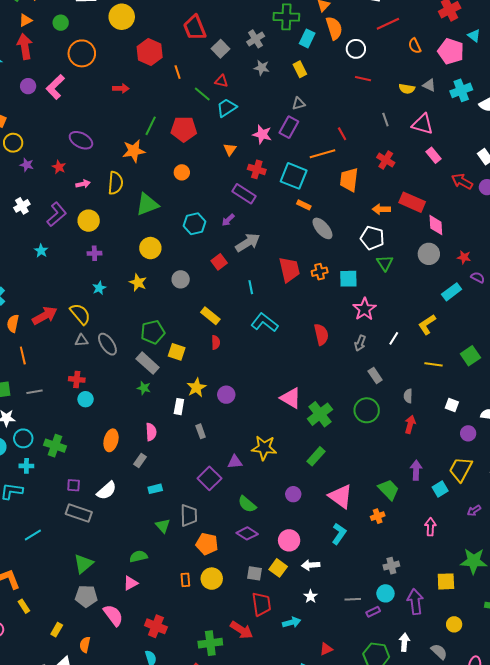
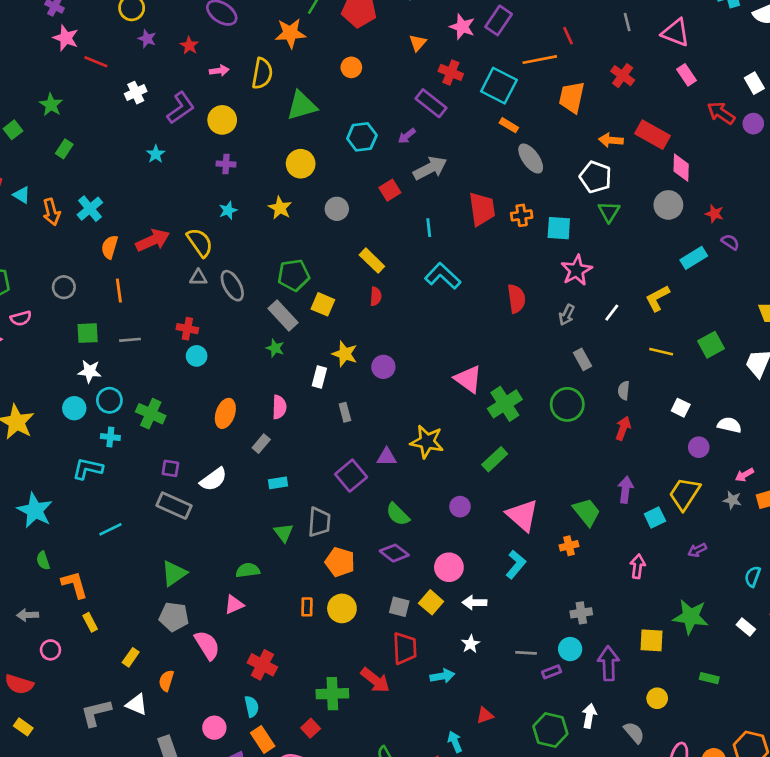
yellow star: (196, 388) -> (345, 354), turned -30

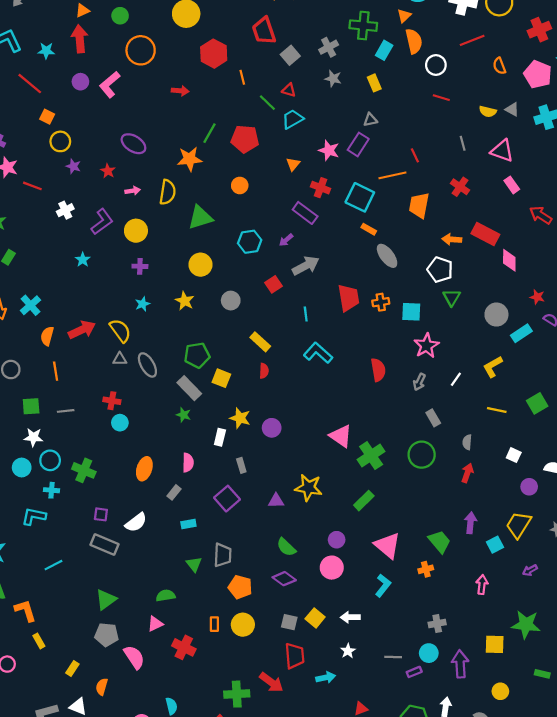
gray circle: (668, 205) -> (496, 315), moved
purple square: (351, 476) -> (227, 499), moved
pink circle: (449, 567) -> (332, 568), moved
red cross: (262, 665) -> (184, 647), moved

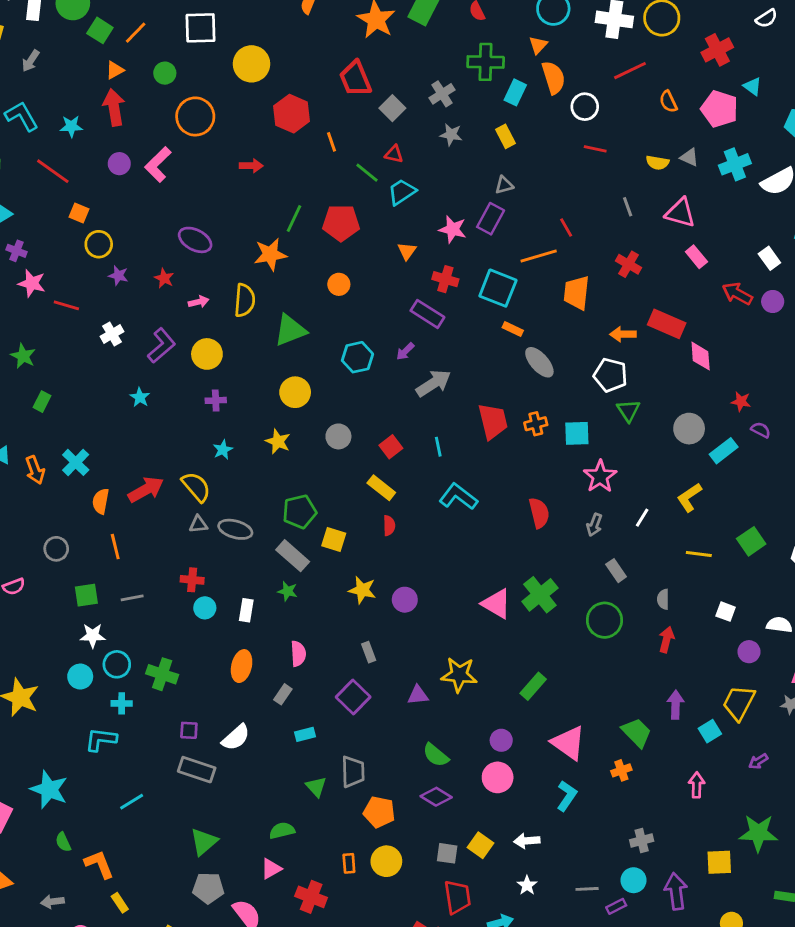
red square: (273, 284) -> (391, 447), moved
gray ellipse: (147, 365) -> (235, 529), turned -40
white rectangle: (220, 437) -> (246, 610), moved
green cross: (371, 456) -> (540, 595), moved

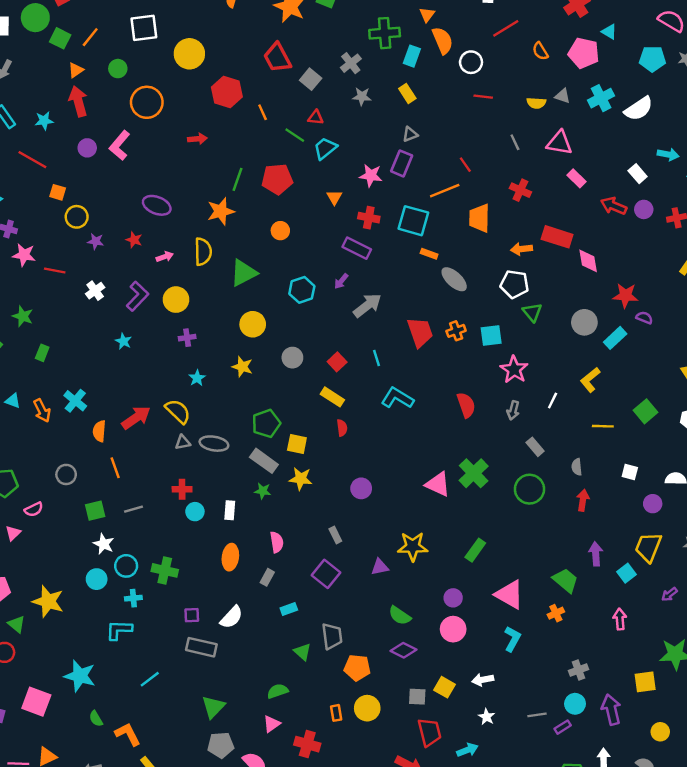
red star: (741, 401) -> (625, 296), size x1.5
yellow star: (362, 590) -> (301, 479), moved
white star: (93, 636) -> (104, 544), turned 30

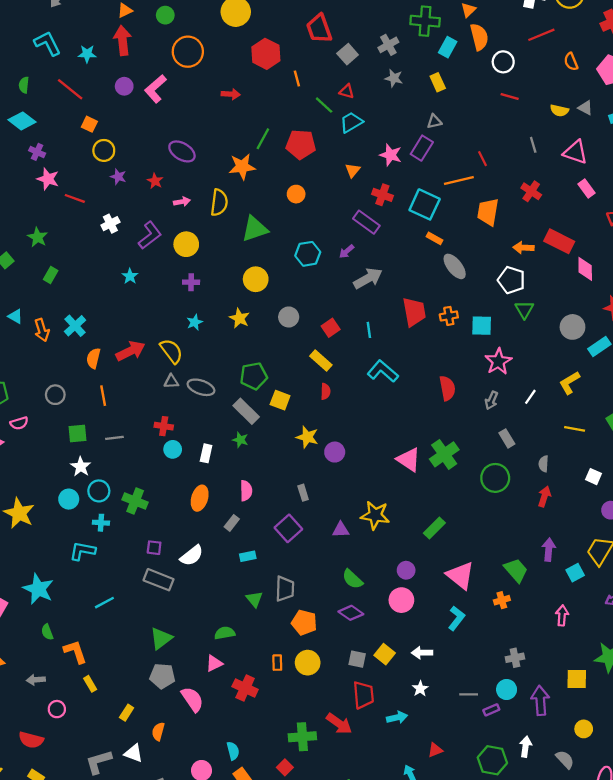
yellow star: (301, 479) -> (307, 437), moved

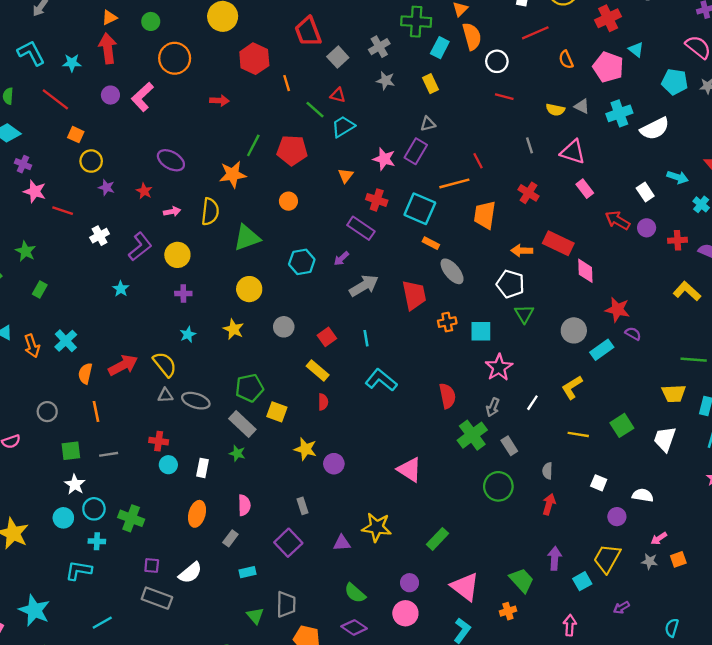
red trapezoid: (414, 312) -> (414, 295), moved
green cross: (444, 454) -> (472, 435), moved

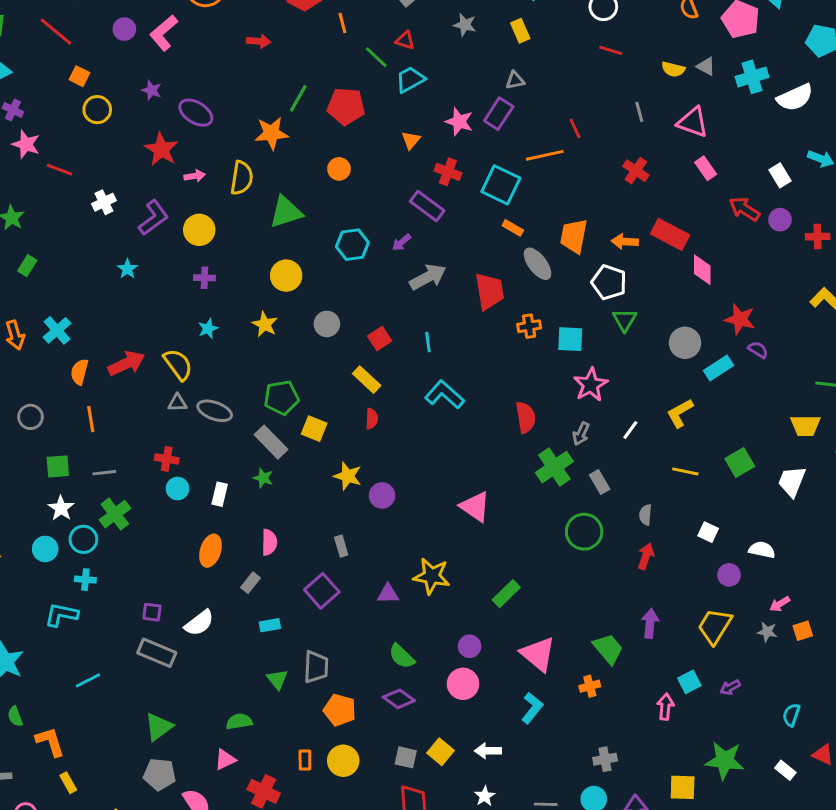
purple star: (106, 187) -> (152, 90), moved
red star: (144, 191) -> (161, 149), size x1.6
orange trapezoid: (485, 215) -> (574, 236), moved
green cross: (131, 518) -> (115, 514), moved, turned 30
cyan square: (582, 581) -> (689, 682), moved

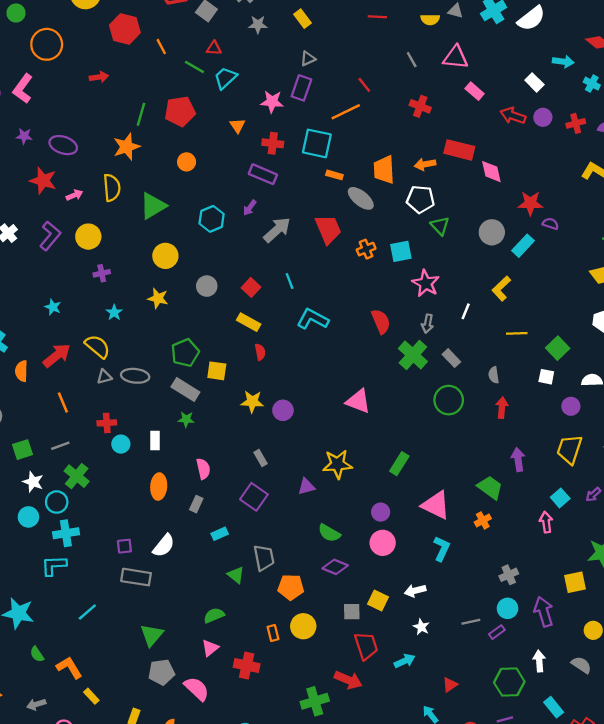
cyan star: (127, 269) -> (53, 307), moved
orange line: (91, 419) -> (63, 402), moved
green square: (740, 463) -> (558, 348), moved
cyan cross: (85, 580) -> (66, 533), size x1.5

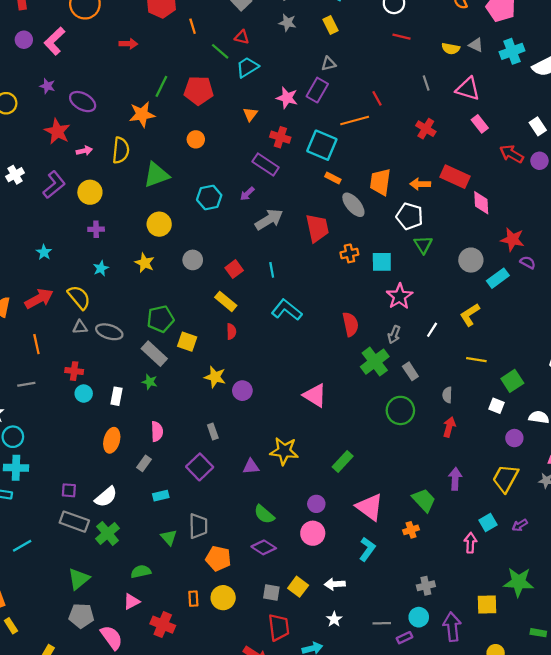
green cross: (77, 476) -> (108, 533), moved

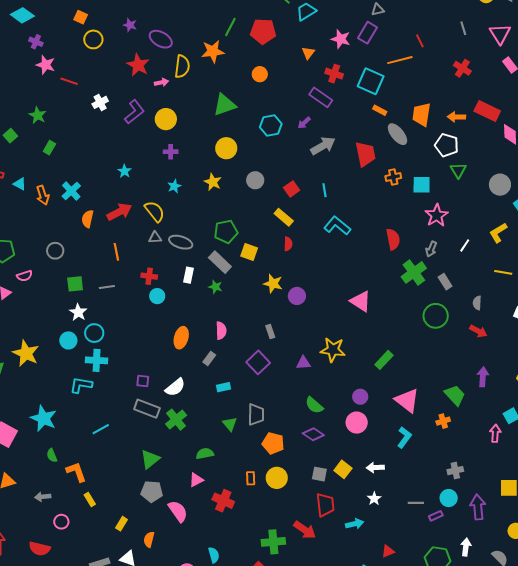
pink triangle: (468, 89) -> (500, 34), turned 40
yellow semicircle: (121, 150) -> (182, 66), moved
white rectangle: (117, 396) -> (188, 275), moved
red arrow: (449, 427) -> (478, 331), turned 102

